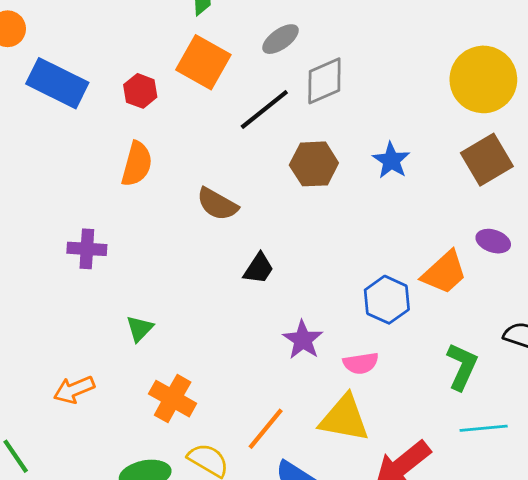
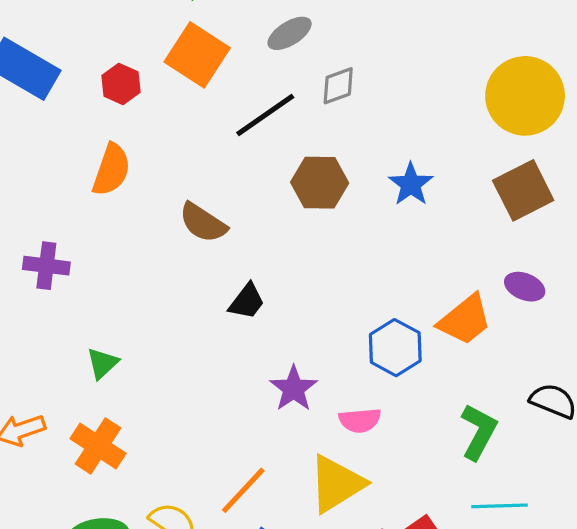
gray diamond: (324, 81) -> (338, 86), size x0.7
orange cross: (173, 399) -> (98, 446), moved
yellow triangle: (344, 418) -> (336, 484), turned -46

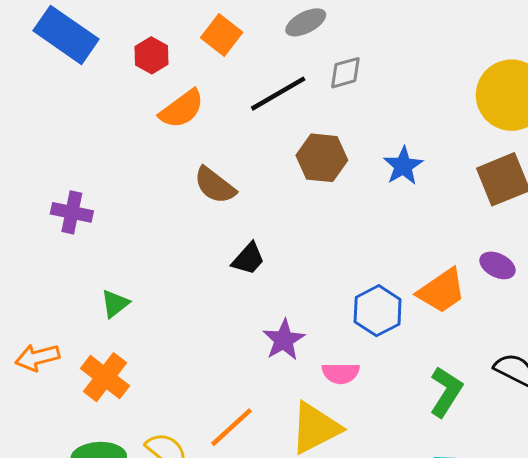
orange square: (197, 55) -> (222, 35), size x0.7
orange semicircle: (111, 170) -> (182, 109), moved, turned 30

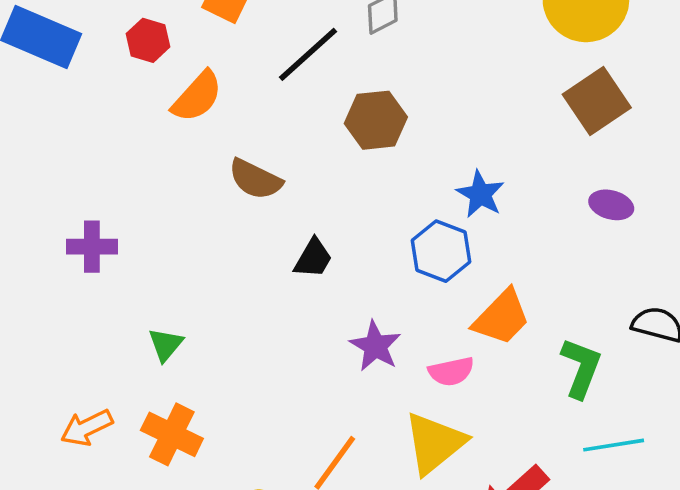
blue star: (403, 166) -> (480, 194), moved
orange trapezoid: (442, 291) -> (502, 317), moved
blue hexagon: (378, 311) -> (441, 251), moved

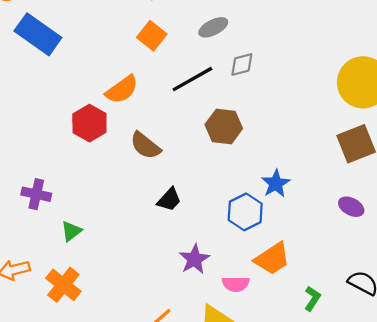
red hexagon: (148, 40) -> (89, 123), moved, size x1.4
purple cross: (92, 247) -> (36, 194), moved
green L-shape: (581, 368) -> (312, 299), size x0.7

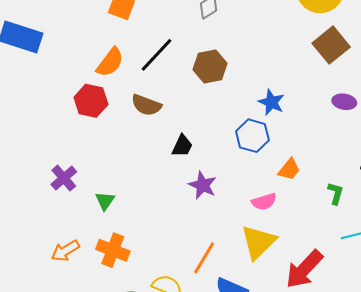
black line: (192, 79) -> (156, 55), moved
purple cross: (36, 194) -> (64, 178), turned -36
purple star: (194, 259) -> (203, 185), moved
orange trapezoid: (272, 259) -> (289, 169), size x0.7

